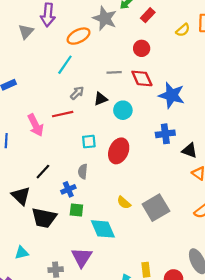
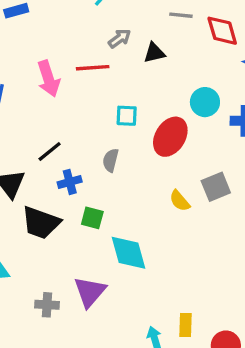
cyan circle: (123, 110) -> (205, 102), moved
blue cross: (68, 189) -> (70, 182), moved
yellow semicircle: (124, 203) -> (180, 201), moved
gray square: (156, 208) -> (216, 187), moved, size x0.7

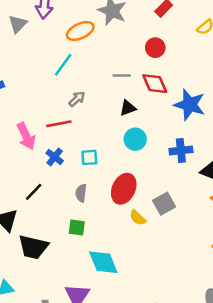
black triangle: (154, 53) -> (128, 108), moved
cyan circle: (205, 102) -> (135, 139), moved
red ellipse: (170, 137) -> (124, 189), moved
blue cross: (70, 182) -> (55, 157), moved, turned -30
green square: (92, 218) -> (77, 227), moved

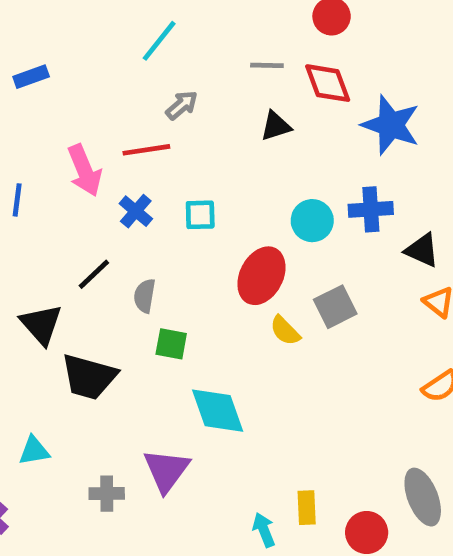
cyan circle: (135, 139) -> (312, 221), moved
gray semicircle: (81, 193) -> (145, 296), moved

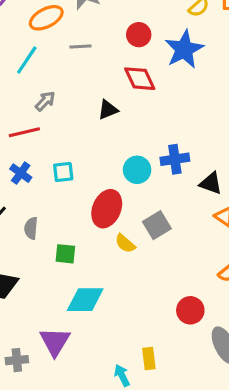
gray line: (267, 65) -> (80, 47), moved
blue star: (391, 125) -> (184, 49), moved, turned 30
green square: (171, 344) -> (65, 254), moved
cyan diamond: (218, 411) -> (85, 300), turned -66
red circle: (367, 532) -> (190, 310), moved

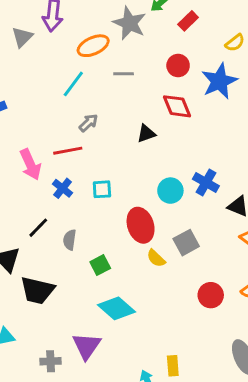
blue cross: (175, 159) -> (206, 182), turned 35
red ellipse: (107, 209) -> (141, 225), turned -44
green square: (65, 254) -> (100, 265), turned -36
cyan diamond: (85, 300) -> (117, 308), turned 39
red circle: (190, 310) -> (211, 295), moved

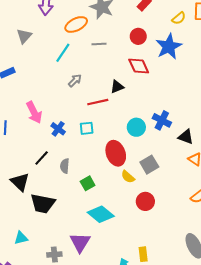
gray triangle: (22, 37) -> (24, 36), moved
red line: (68, 151) -> (98, 102), moved
red circle: (211, 295) -> (145, 201), moved

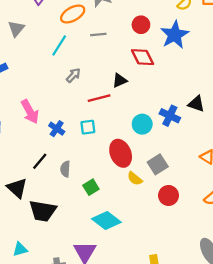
black triangle: (186, 137) -> (196, 104), moved
red circle: (145, 201) -> (168, 195), moved

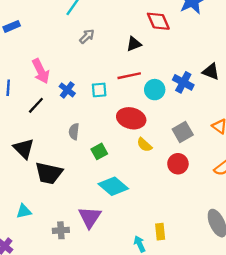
red line: (99, 98) -> (129, 76), moved
red ellipse: (121, 153) -> (131, 118), turned -56
black line: (40, 161) -> (36, 105), moved
gray square: (158, 164) -> (183, 132), moved

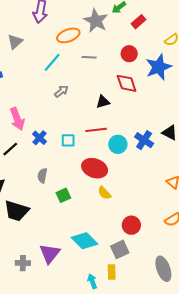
gray square: (183, 132) -> (120, 249), moved
red circle: (178, 164) -> (131, 225), moved
cyan diamond: (113, 186) -> (84, 241), moved

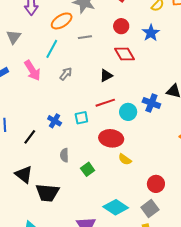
blue star: (159, 67) -> (151, 33), size x0.7
pink arrow: (17, 119) -> (32, 70), moved

